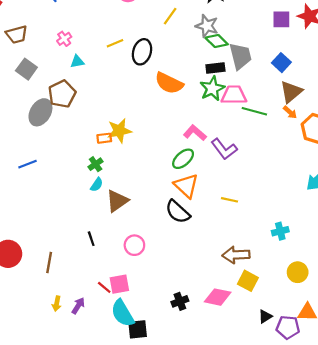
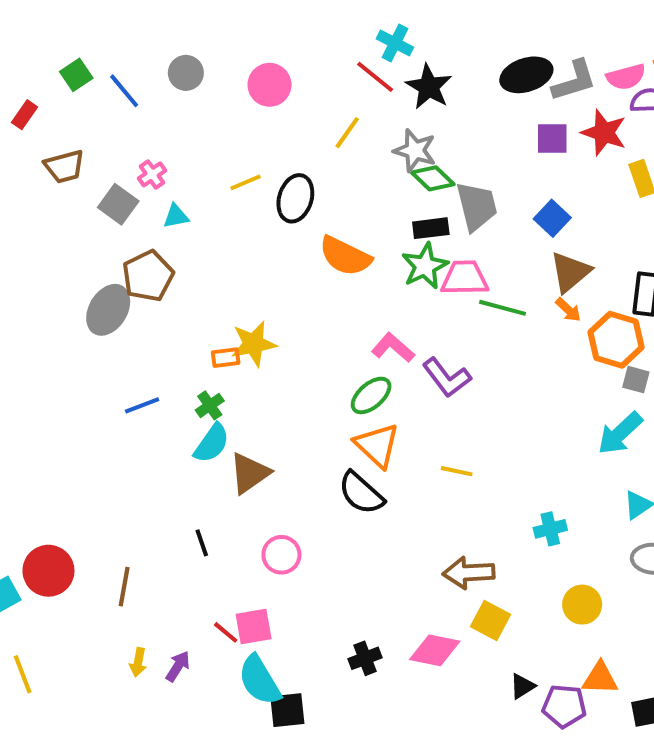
gray square: (26, 69) -> (118, 204), moved
blue line: (27, 164) -> (142, 405), moved
cyan semicircle: (97, 185) -> (212, 443), size x1.5

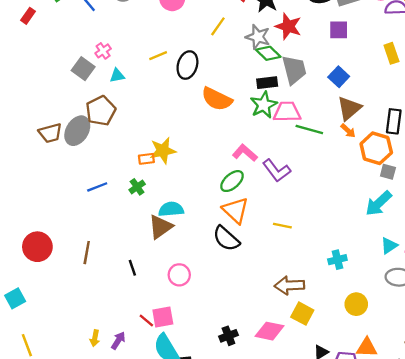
red star: (604, 133) -> (288, 26), moved
brown trapezoid: (64, 166) -> (50, 133), moved
cyan semicircle: (212, 443) -> (171, 209), moved, turned -130
red circle: (48, 571) -> (37, 247), moved
brown line: (124, 587) -> (87, 253), moved

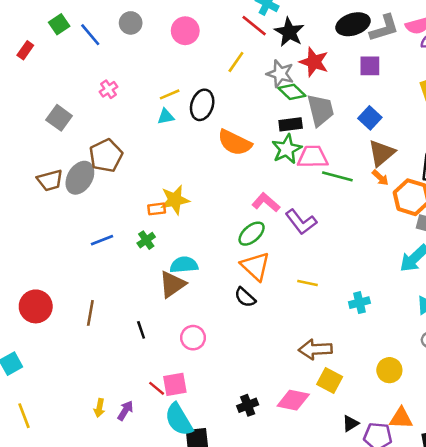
gray square: (83, 69) -> (59, 118), moved
cyan triangle: (117, 76) -> (166, 117), moved
black semicircle: (226, 239) -> (245, 297), size x0.7
cyan cross: (337, 260) -> (359, 303), moved

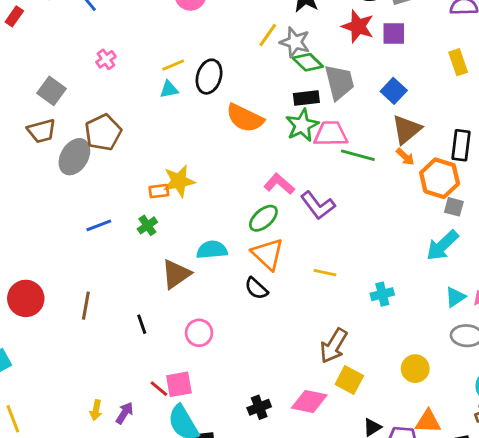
yellow line: (236, 62) -> (268, 35), moved
red star: (314, 62) -> (358, 26), moved
brown trapezoid: (50, 180) -> (42, 131), moved
cyan semicircle: (184, 265) -> (212, 250), moved
brown arrow: (315, 349) -> (334, 346), turned -56

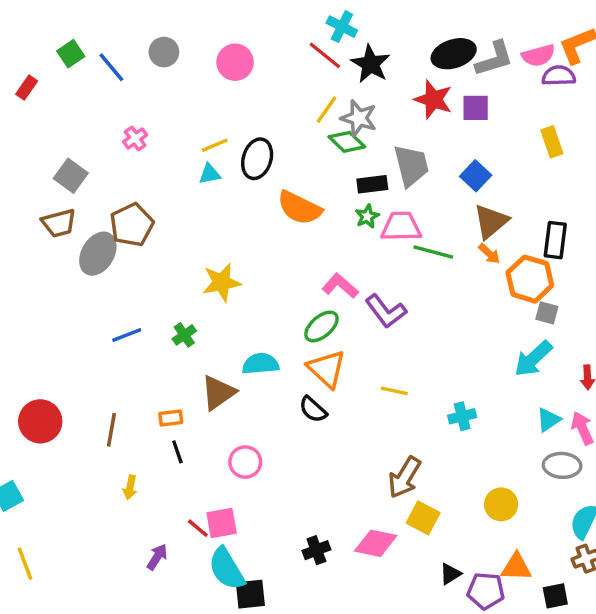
green diamond: (308, 62) -> (347, 142), moved
green star: (302, 125) -> (367, 216), size x0.6
orange rectangle: (159, 191) -> (171, 418), moved
yellow arrow: (96, 410) -> (130, 487), moved

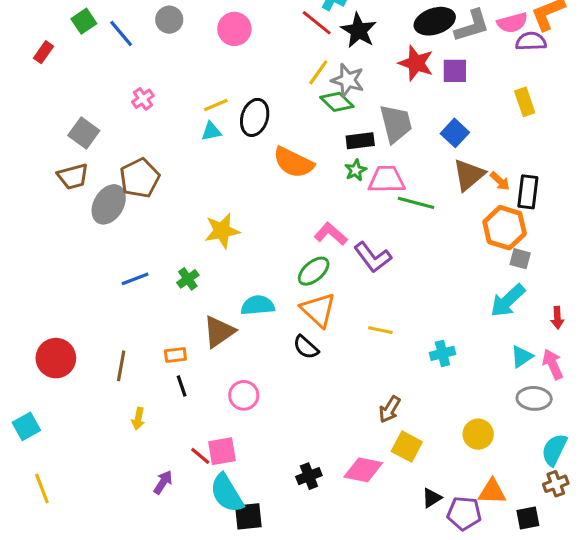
orange arrow: (489, 254) -> (500, 181), moved
brown arrow: (404, 477) -> (390, 409), size x0.7

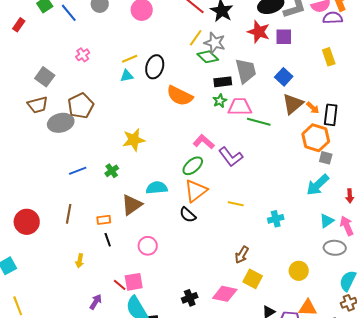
gray ellipse: (109, 204) -> (61, 123), turned 45
orange triangle: (318, 310) -> (196, 191), turned 40
brown line: (121, 366) -> (69, 214), moved

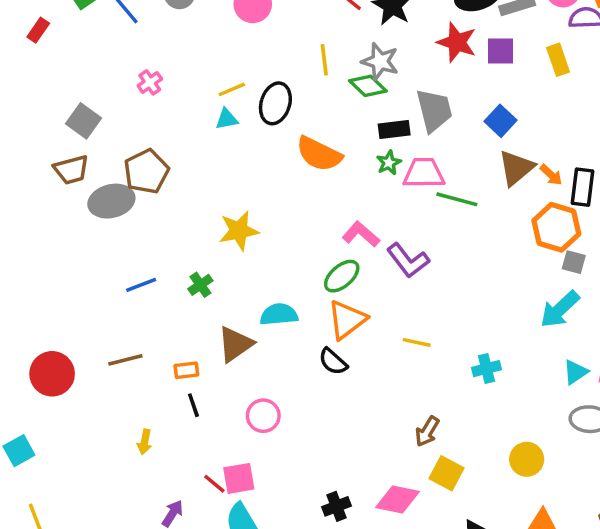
yellow line: (196, 38) -> (324, 60), moved, turned -42
yellow rectangle: (329, 57) -> (558, 60), moved
brown line: (69, 214) -> (125, 360), turned 66

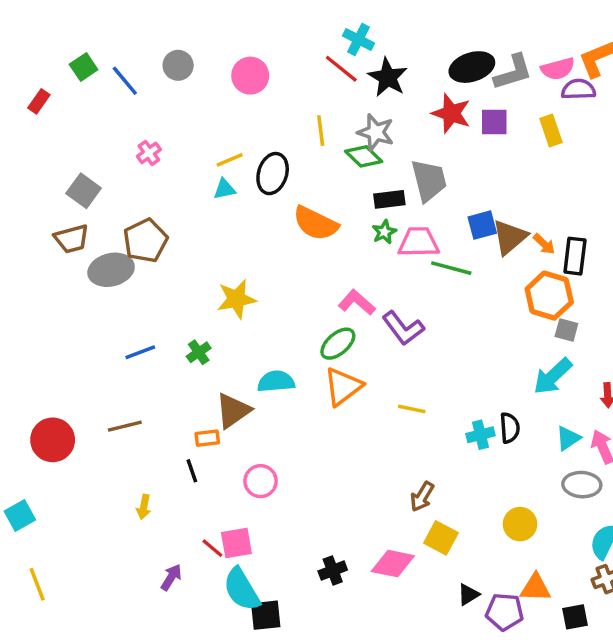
blue square: (500, 121) -> (482, 225), moved, turned 32
black semicircle: (333, 362) -> (510, 428), moved, turned -136
orange rectangle: (186, 370) -> (207, 438), moved

